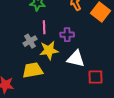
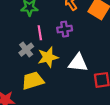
purple cross: (67, 35) -> (65, 29), moved

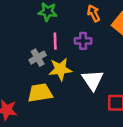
white triangle: (78, 63) -> (93, 80), turned 42

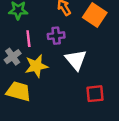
white triangle: (93, 80) -> (76, 60), moved
yellow trapezoid: (40, 93) -> (19, 91), turned 30

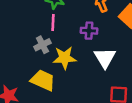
pink line: (28, 39) -> (53, 22), moved

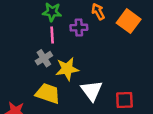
purple cross: (89, 31) -> (79, 28), moved
white triangle: (105, 58) -> (92, 91), moved

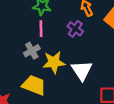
purple cross: (79, 28) -> (75, 29), moved, turned 35
white triangle: (92, 91) -> (82, 70), moved

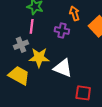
purple cross: (75, 29) -> (62, 30), turned -32
white triangle: (82, 70) -> (63, 68), turned -42

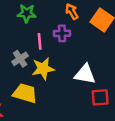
pink line: (32, 26) -> (40, 41), moved
white triangle: (63, 68) -> (85, 74), moved

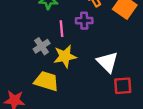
white triangle: (85, 74) -> (107, 62), turned 35

